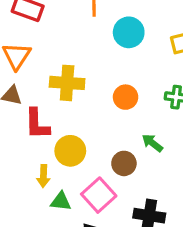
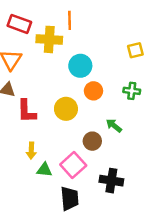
cyan circle: (129, 32) -> (80, 66), moved
yellow cross: (67, 83) -> (49, 39), moved
yellow circle: (70, 151) -> (66, 109), moved

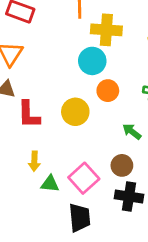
yellow cross: (49, 39) -> (106, 30), moved
brown circle: (92, 141) -> (122, 165), moved

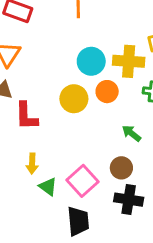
yellow cross: (106, 30) -> (129, 61), moved
yellow circle: (75, 112) -> (74, 99), moved
green triangle: (50, 184) -> (48, 187), turned 30

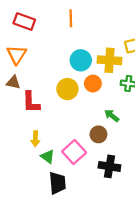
brown circle: (121, 168) -> (98, 134), moved
black trapezoid: (78, 221) -> (58, 183), moved

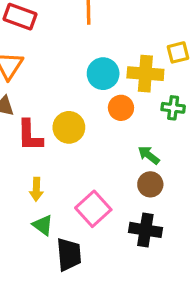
yellow circle: (67, 89) -> (69, 127), moved
brown circle: (98, 134) -> (150, 184), moved
green triangle: (48, 157) -> (43, 225), moved

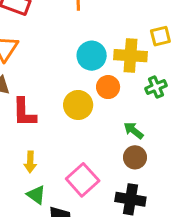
green cross: (173, 108) -> (156, 87), turned -30
yellow circle: (69, 127) -> (78, 105), moved

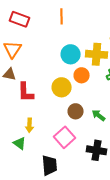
green arrow: (133, 130) -> (99, 115), moved
brown circle: (135, 157) -> (76, 111), moved
green triangle: (36, 195) -> (20, 143), moved

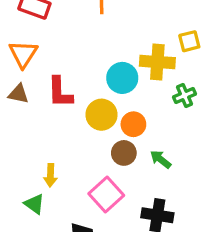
cyan circle: (71, 54) -> (122, 78), moved
orange circle: (82, 75) -> (133, 124), moved
red L-shape: (26, 92) -> (60, 92), moved

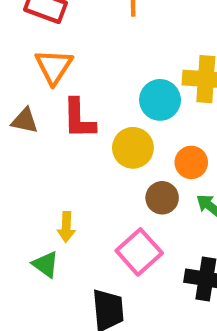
orange triangle: (23, 54) -> (54, 67), moved
orange circle: (133, 124) -> (191, 162), moved

